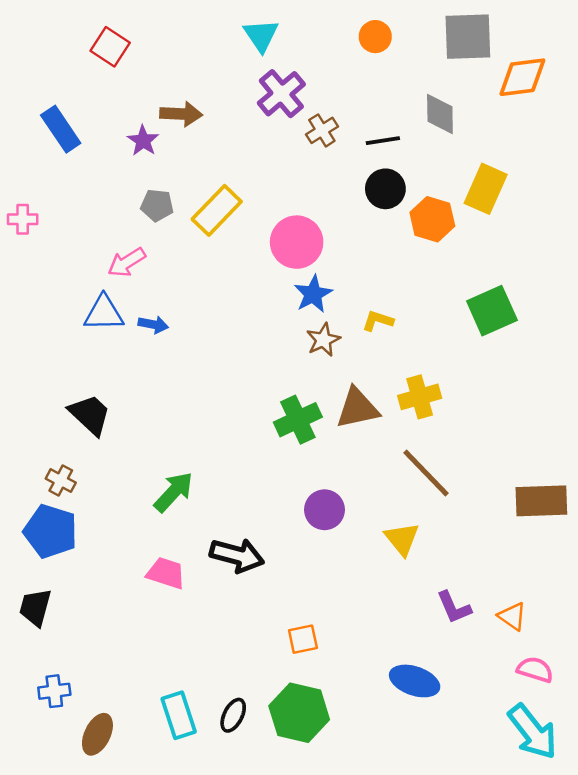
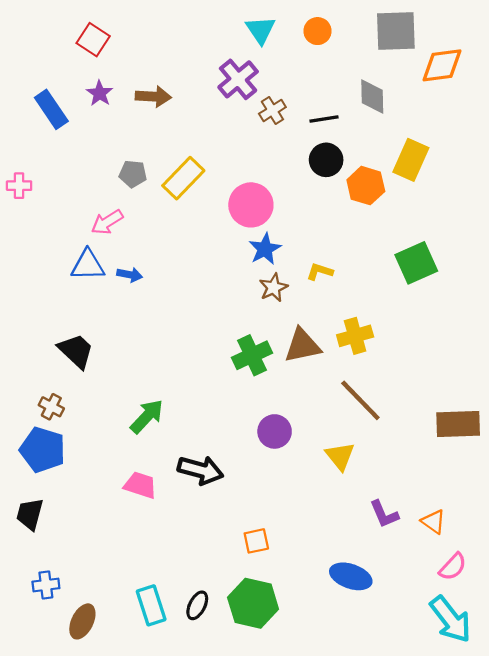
cyan triangle: (261, 35) -> (261, 30), moved
purple star: (143, 141) -> (100, 93), moved
pink semicircle: (535, 670) -> (453, 567), turned 116

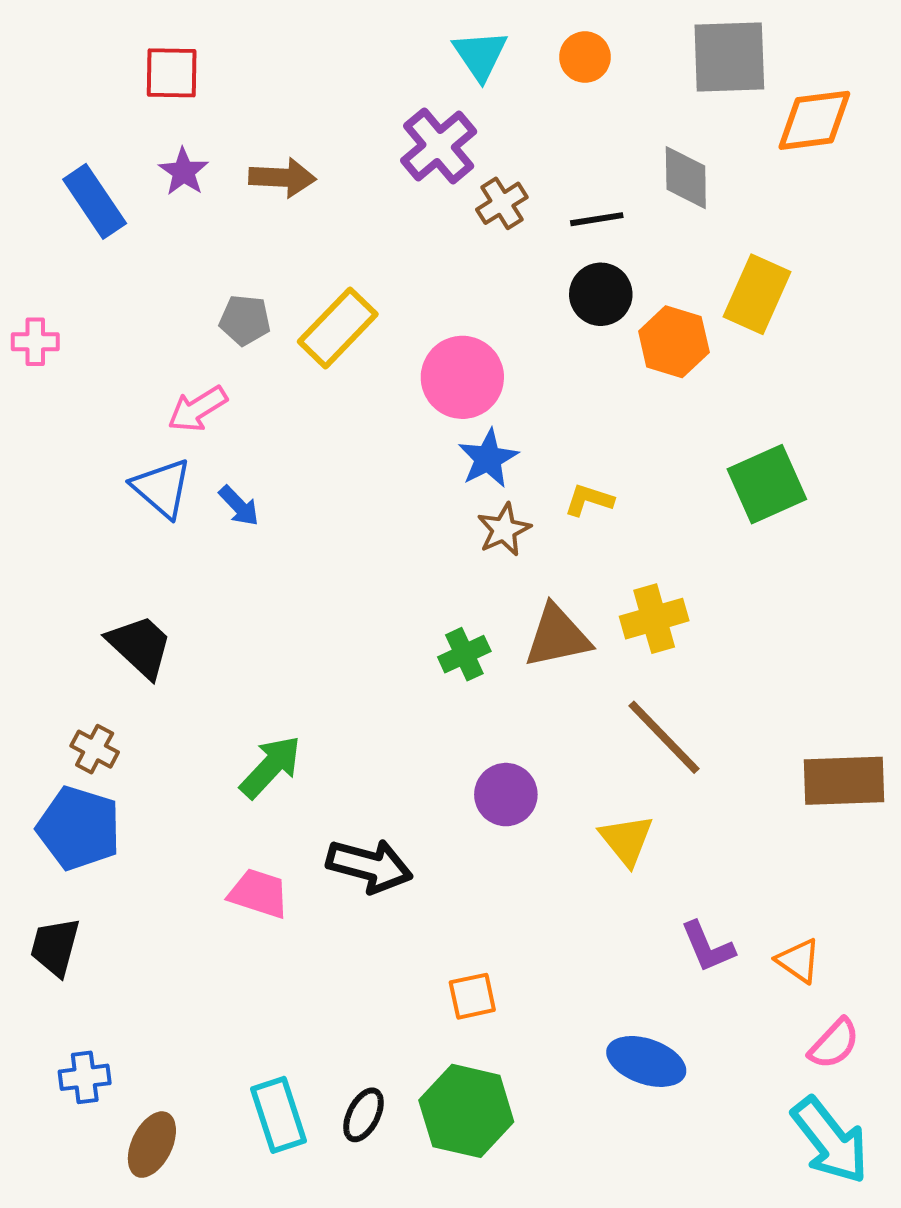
red square: (93, 40) -> (172, 73), turned -32
blue triangle: (88, 265) -> (162, 488), turned 42
blue arrow: (130, 275) -> (239, 506), turned 35
green cross: (252, 355) -> (464, 654), size x0.7

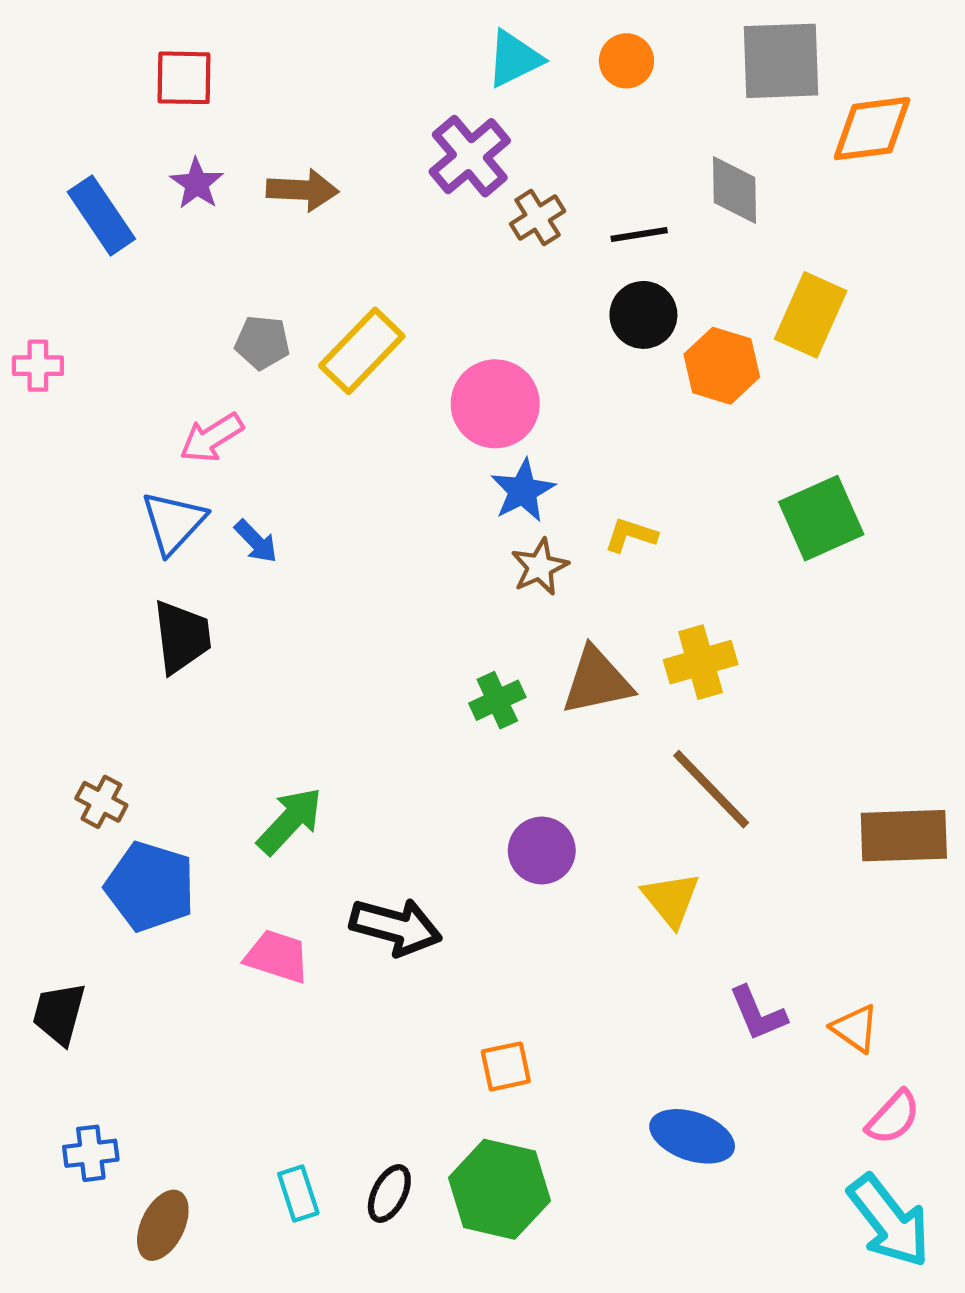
cyan triangle: (480, 55) -> (514, 59), turned 38
blue triangle: (162, 488) -> (173, 522), turned 32
black trapezoid: (140, 646) -> (182, 637), moved, turned 40
blue pentagon: (79, 828) -> (150, 887), moved
cyan rectangle: (278, 1115) -> (298, 1193), size x0.7

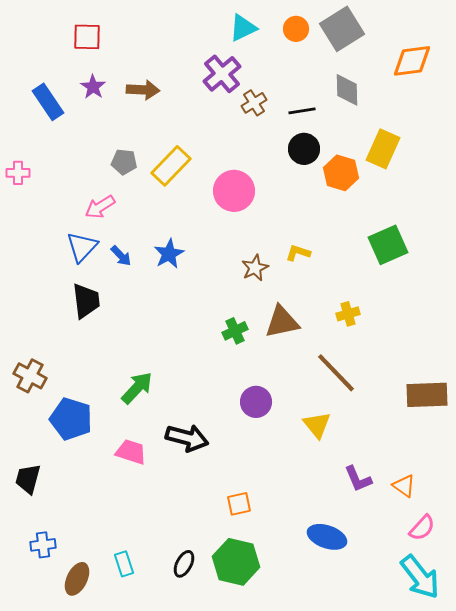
gray square: (781, 61) -> (342, 29), moved, turned -30
blue star: (523, 491) -> (169, 254), moved
yellow cross: (701, 662) -> (348, 314), moved, size x0.7
brown cross: (101, 802) -> (30, 376), moved, size x1.4
cyan rectangle: (298, 1193) -> (124, 564), moved

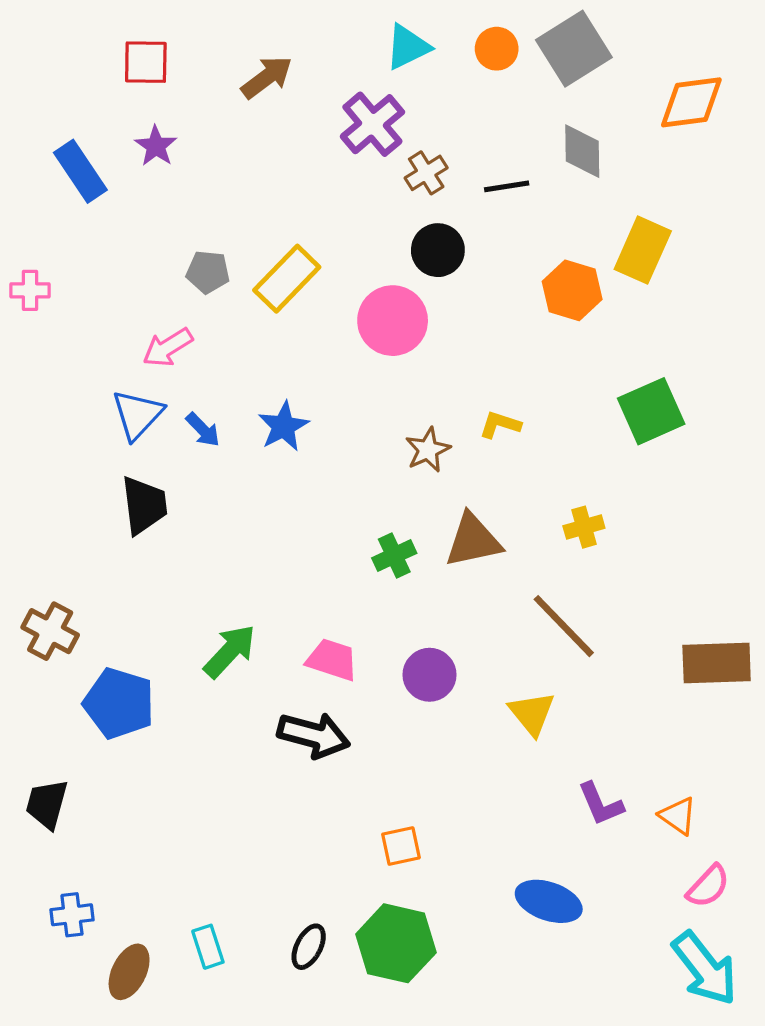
brown arrow: (143, 90) -> (267, 77), moved, turned -40
black circle: (304, 149) -> (438, 250), moved
pink trapezoid: (131, 452) -> (332, 660), moved

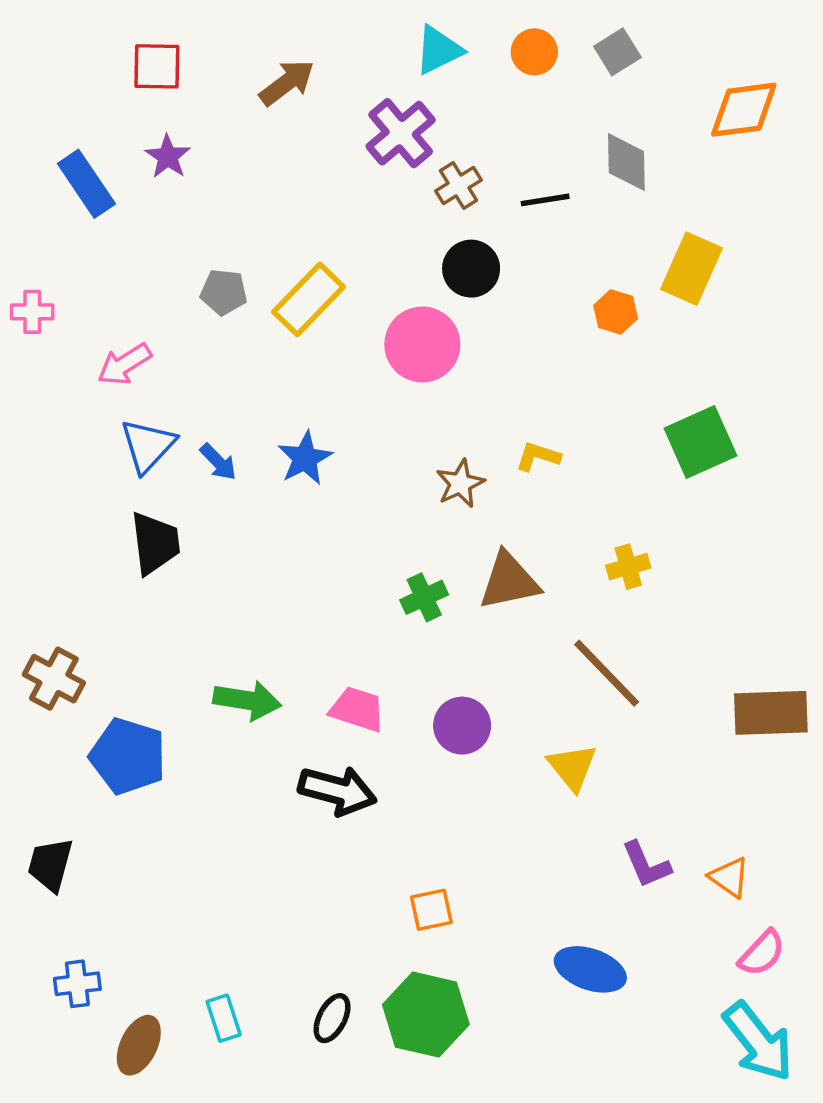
gray square: (574, 49) -> (617, 52), size x0.6
orange hexagon: (572, 290) -> (616, 312), size x0.7
pink arrow: (168, 347) -> (124, 364), moved
green arrow: (230, 651) -> (247, 700), turned 56

